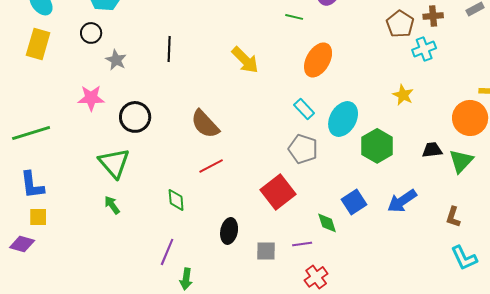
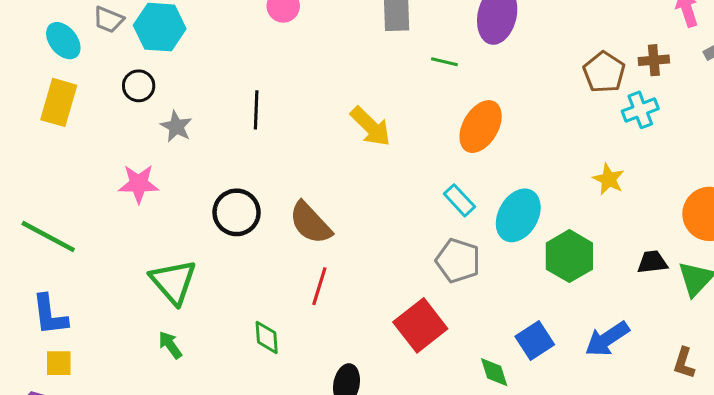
black circle: (135, 117) -> (237, 212), moved
green line: (31, 133) -> (48, 236), turned 45
red line: (211, 166) -> (319, 286), turned -45

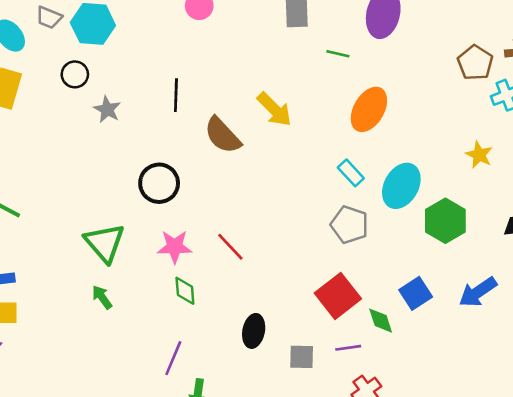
pink star: (139, 184) -> (175, 247), moved
brown semicircle: (310, 223) -> (223, 135), moved
red line: (319, 286) -> (230, 247), turned -60
red square: (420, 325) -> (338, 296), moved

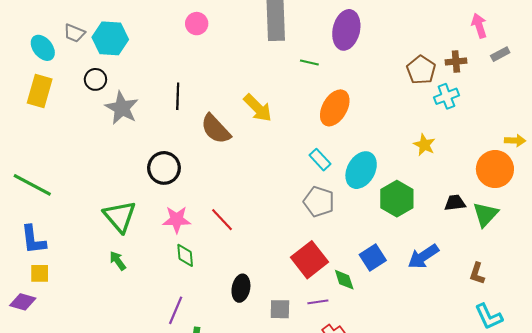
gray star: (107, 109) -> (122, 108), size x1.5

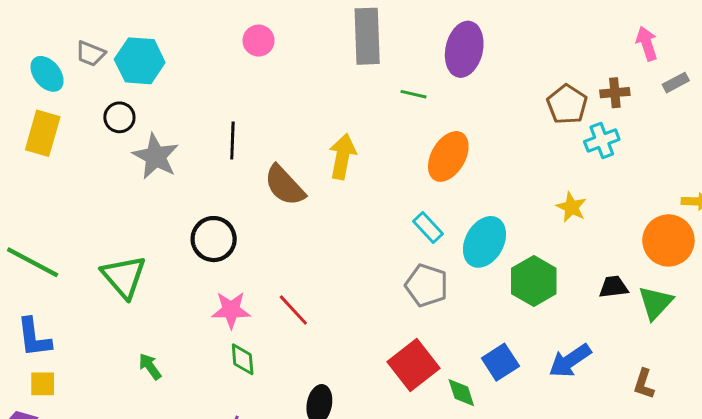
yellow arrow: (258, 108) -> (343, 156), turned -124
green triangle: (120, 216) -> (124, 277), moved

